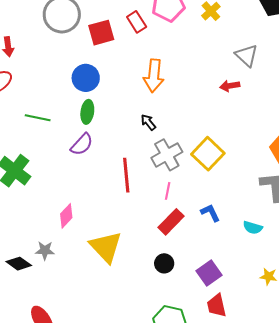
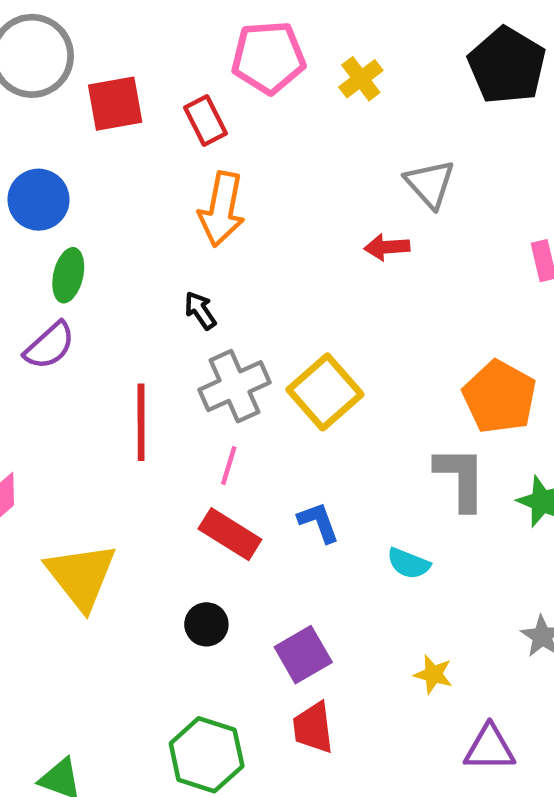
red rectangle: (137, 22) -> (205, 120), moved
blue circle: (86, 78) -> (39, 200), moved
red rectangle: (171, 222) -> (230, 534), turned 72

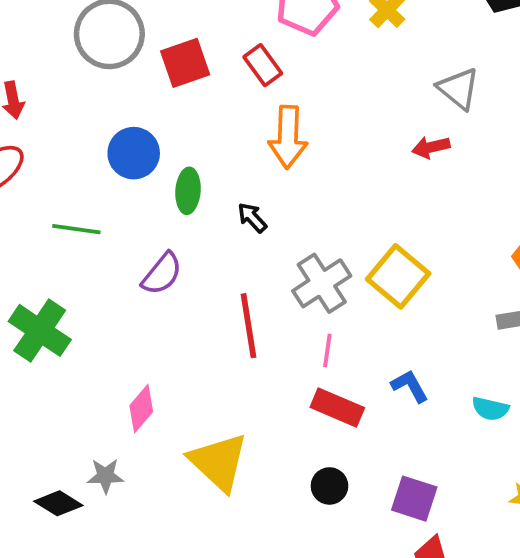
green ellipse: (68, 275) -> (188, 191), moved
black arrow: (200, 310) -> (252, 218), moved
purple square: (303, 655) -> (414, 499), turned -33

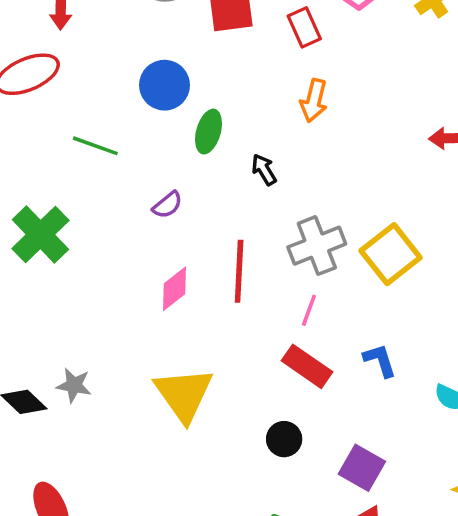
orange arrow: (288, 137) -> (314, 101), size x0.7
purple semicircle: (162, 274) -> (167, 205), size x0.7
pink diamond: (141, 409) -> (175, 289), moved

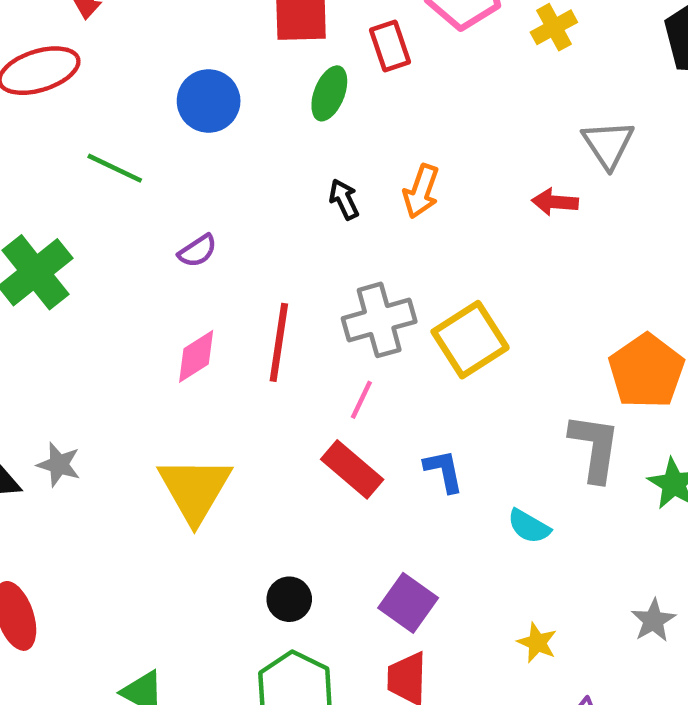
orange arrow: (314, 101) -> (421, 191), moved
green ellipse: (209, 132) -> (329, 93), moved
black arrow: (264, 170) -> (344, 199), moved
black circle: (284, 439) -> (289, 599), moved

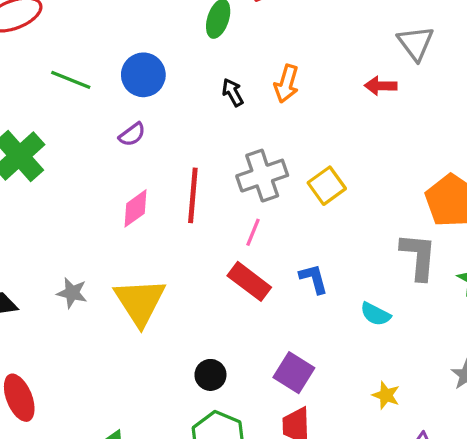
blue circle: (209, 101) -> (143, 75), moved
yellow square: (470, 340) -> (327, 186), size x0.7
gray star: (59, 465) -> (72, 293), moved

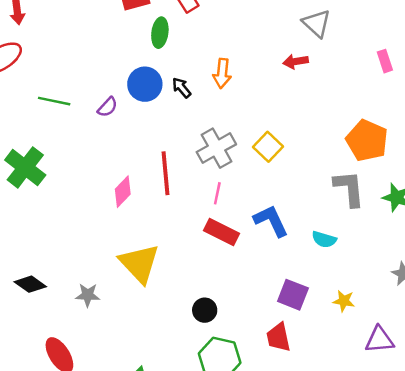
blue circle: (143, 75) -> (145, 84), moved
purple semicircle: (132, 134) -> (108, 107), moved
blue L-shape: (314, 279) -> (271, 221), size x1.4
gray star: (72, 293) -> (88, 295), moved
purple square: (294, 373) -> (293, 295), moved

